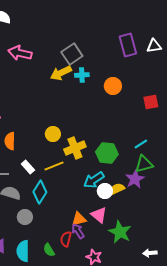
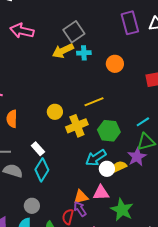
yellow line: (54, 166) -> (94, 102), moved
white rectangle: (28, 167) -> (38, 149), moved
pink triangle: (99, 215) -> (101, 193), turned -42
gray circle: (25, 217) -> (32, 206), moved

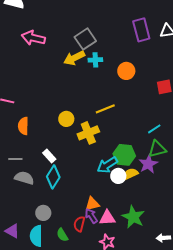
green hexagon: (109, 131) -> (124, 155), moved
pink triangle: (101, 193) -> (107, 218), moved

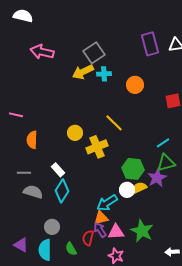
yellow line: (105, 109) -> (114, 123), turned 66
cyan arrow: (107, 165) -> (107, 203), moved

